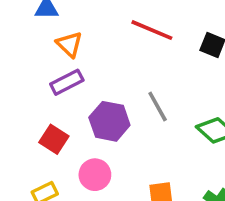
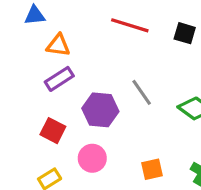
orange triangle: (69, 44) -> (58, 45), turned -30

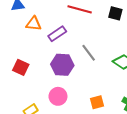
purple rectangle: (59, 79) -> (57, 34), moved
red square: (53, 131) -> (21, 67), moved

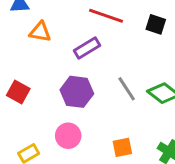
purple rectangle: (57, 34) -> (87, 48), moved
gray line: (89, 53) -> (127, 89), moved

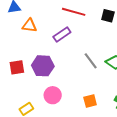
red square: (18, 92) -> (17, 67), turned -35
purple hexagon: (77, 92) -> (43, 66), moved

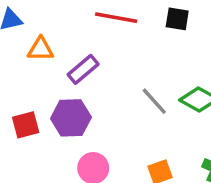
purple rectangle: (62, 35) -> (83, 69), moved

